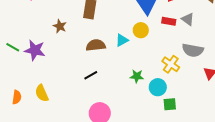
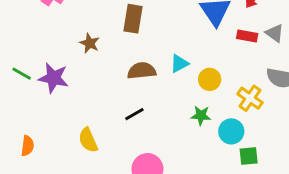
yellow circle: (141, 30) -> (210, 79), moved
yellow semicircle: (42, 93) -> (88, 140), moved

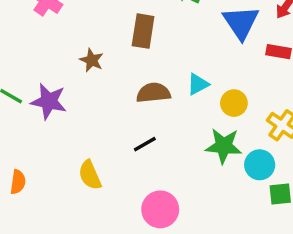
green star: (201, 116) -> (224, 146), size x1.5

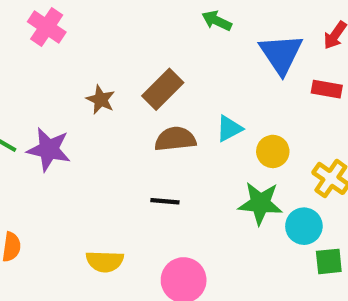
brown rectangle: (143, 31) -> (163, 89), moved, turned 36
black line: (145, 144) -> (165, 201), turned 35
yellow semicircle: (90, 175) -> (105, 261), moved, turned -64

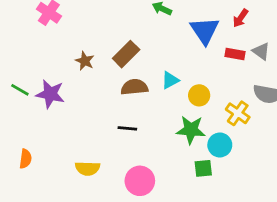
green square: (329, 261) -> (203, 168), moved

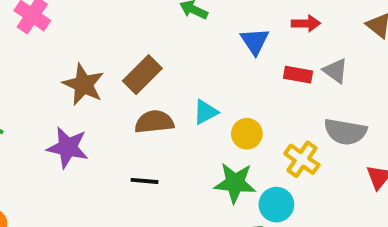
red arrow: (240, 18) -> (306, 23), turned -126
blue triangle: (205, 31) -> (255, 41), size x0.7
brown star: (85, 61) -> (83, 84), size x1.5
purple star: (50, 94) -> (68, 147), moved

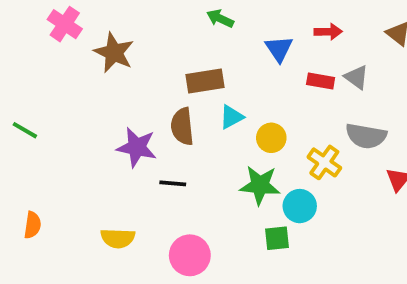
brown rectangle: (142, 75) -> (205, 81), moved, turned 36
brown star: (83, 84) -> (114, 53), moved
brown semicircle: (154, 122) -> (182, 126), turned -90
purple star: (68, 147) -> (137, 147), moved

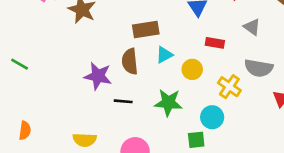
red rectangle: (321, 81) -> (215, 43), moved
green star: (260, 185) -> (168, 103), moved

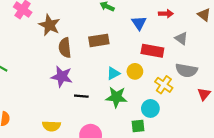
red rectangle: (215, 43) -> (152, 51), size x1.5
cyan triangle: (164, 55) -> (113, 73), moved
brown semicircle: (130, 61) -> (65, 48), moved

